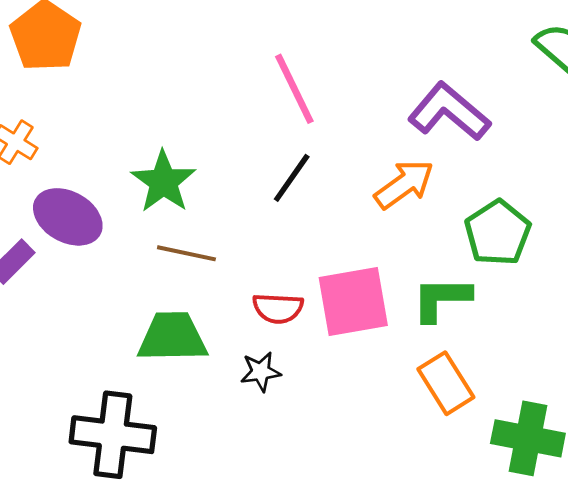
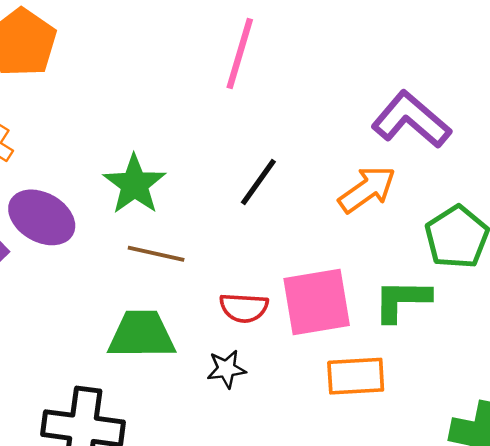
pink line: (294, 89) -> (240, 54), moved, turned 42
orange rectangle: (446, 383) -> (356, 376), moved, turned -62

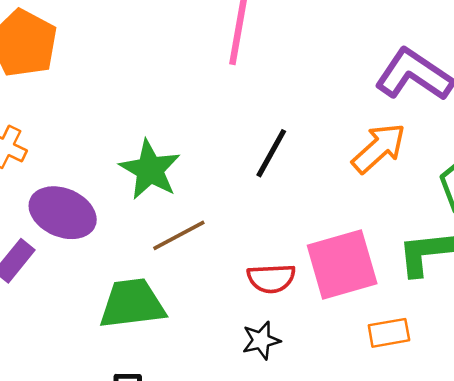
brown line: (156, 254) -> (179, 235), turned -34
green trapezoid: (142, 335) -> (132, 304), moved
orange rectangle: (356, 376) -> (389, 333), size x0.7

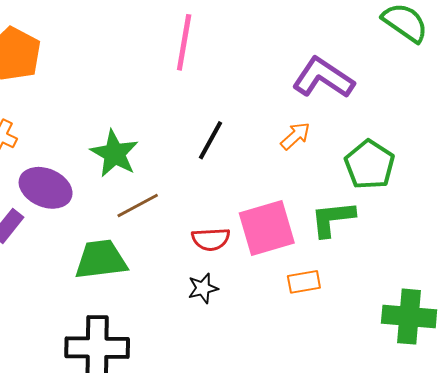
orange arrow: (379, 148) -> (295, 136), size x0.7

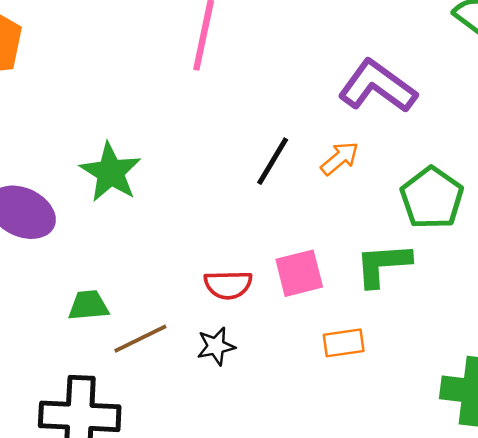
black line: (210, 140) -> (273, 161), moved
brown line: (138, 205) -> (140, 339), moved
pink square: (267, 228) -> (299, 273), size x0.7
green trapezoid: (101, 260) -> (88, 305), size x0.6

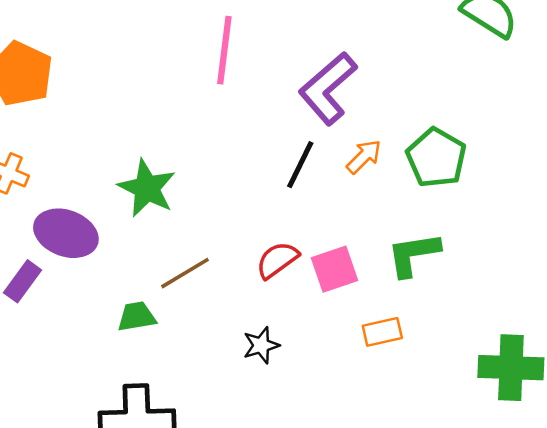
purple L-shape: (377, 86) -> (328, 88), moved, turned -72
green pentagon: (432, 198) -> (436, 158), moved
red semicircle: (228, 285) -> (277, 260), moved, turned 150
brown line: (140, 339) -> (185, 273), moved

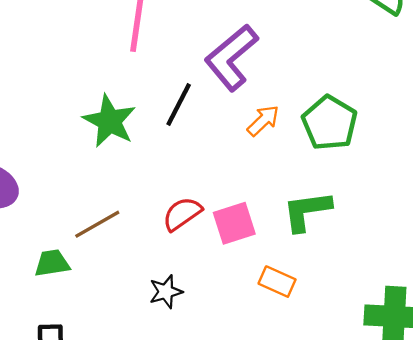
black line: (300, 165) -> (179, 104), moved
green star: (147, 188) -> (110, 121), moved
orange rectangle: (382, 332) -> (277, 282), turned 36

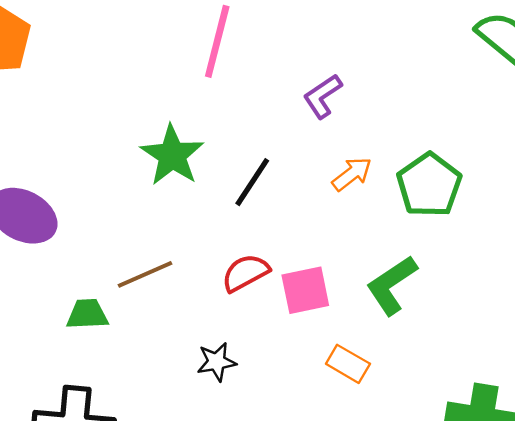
purple L-shape: (231, 57) -> (323, 96), size x0.6
black line: (179, 104) -> (252, 182), moved
green L-shape: (307, 211) -> (392, 285), turned -32

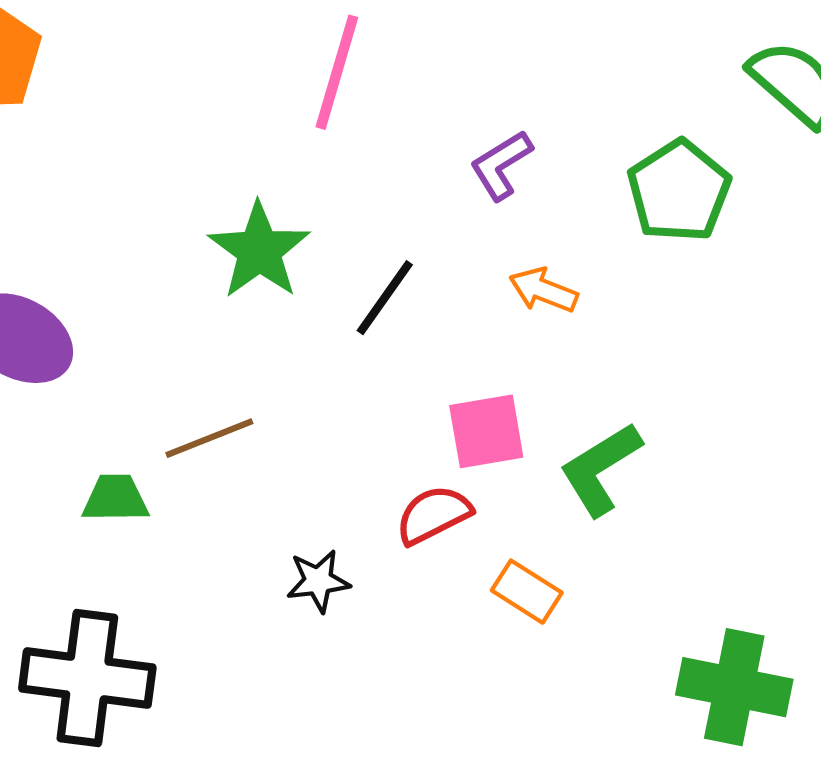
orange arrow: (352, 174) -> (543, 290), turned -123
green pentagon: (429, 185) -> (679, 191), moved
red semicircle: (245, 273) -> (433, 515), moved
pink square: (305, 290) -> (486, 431), moved

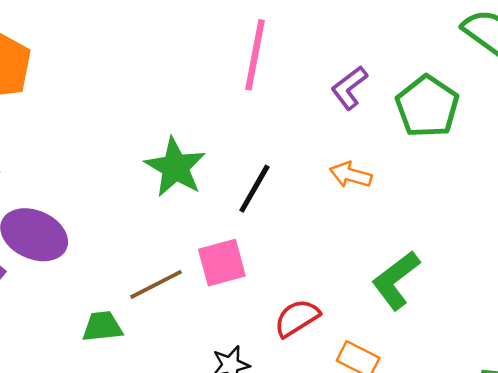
pink line: (337, 72) -> (255, 55), moved
purple L-shape: (501, 165) -> (349, 88), moved
pink square: (486, 431) -> (222, 263), moved

